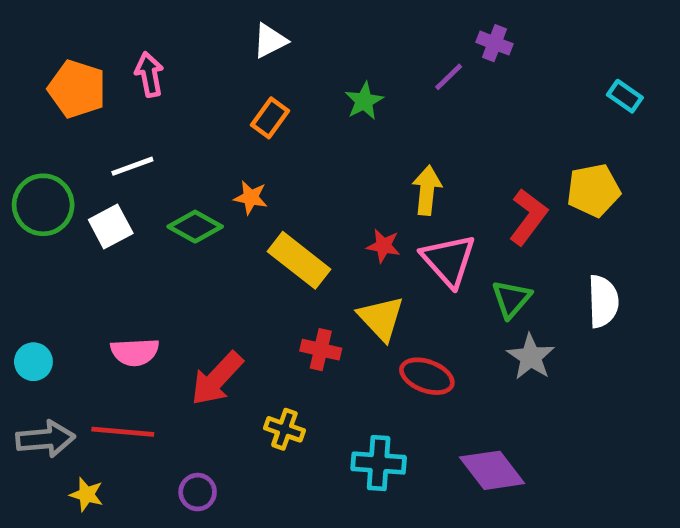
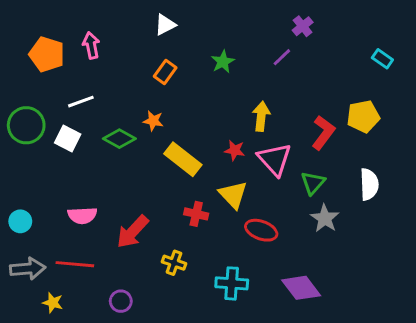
purple cross: (494, 43) -> (303, 26), turned 30
purple line: (449, 77) -> (282, 57), moved
white square: (111, 227) -> (68, 139), turned -35

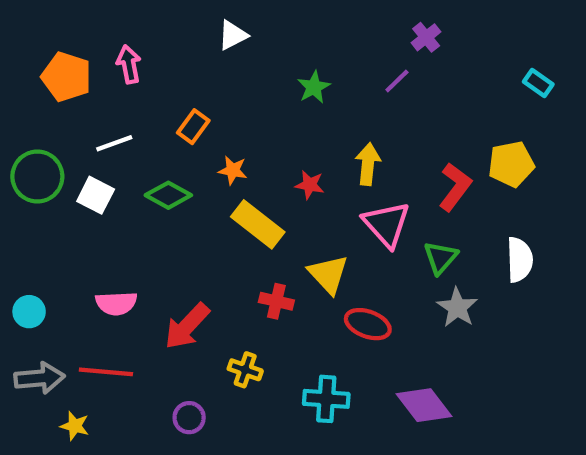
orange rectangle: (165, 72) -> (193, 127), moved
orange star: (153, 121) -> (233, 170), moved
red star: (235, 150) -> (310, 185), moved
purple circle: (121, 301) -> (189, 418), moved

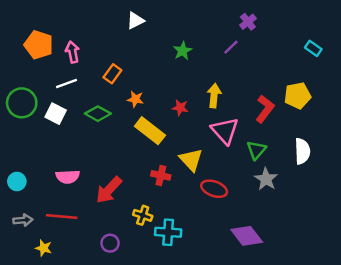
pink arrow: (129, 64) -> (73, 52), moved
gray arrow: (39, 378) -> (23, 220), size x0.7
cyan cross: (326, 399) -> (168, 232), moved

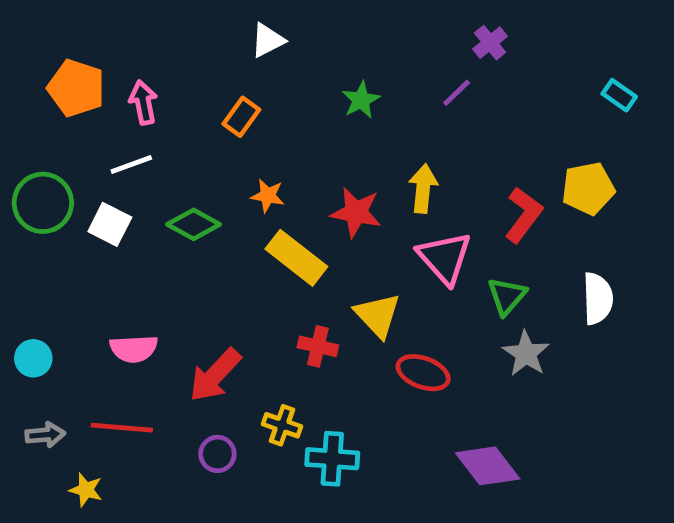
orange rectangle: (112, 74) -> (241, 117), moved
red star: (180, 108) -> (356, 212), size x1.5
purple circle: (110, 243) -> (217, 454), moved

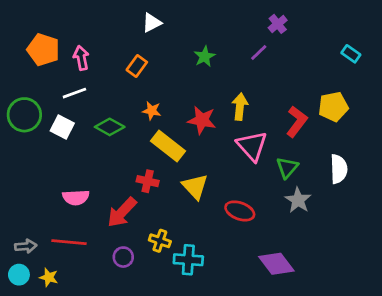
yellow triangle: (378, 315) -> (195, 187), moved
red cross: (318, 346) -> (148, 181), moved
cyan circle: (33, 358) -> (19, 275), moved

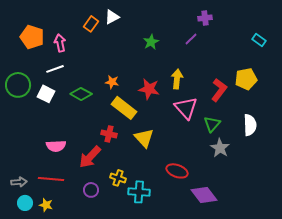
purple cross: (278, 24) -> (205, 18), turned 32
orange rectangle: (137, 66) -> (91, 24), moved
red ellipse: (240, 211) -> (177, 171), moved
cyan circle: (19, 275) -> (25, 203), moved
yellow star: (49, 277) -> (46, 205), moved

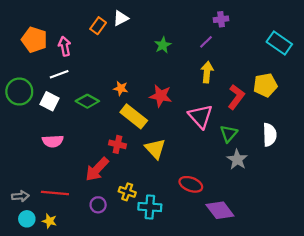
cyan rectangle: (259, 40) -> (279, 43), size x1.6
yellow arrow: (177, 79) -> (207, 72), moved
pink semicircle: (56, 146) -> (53, 141), moved

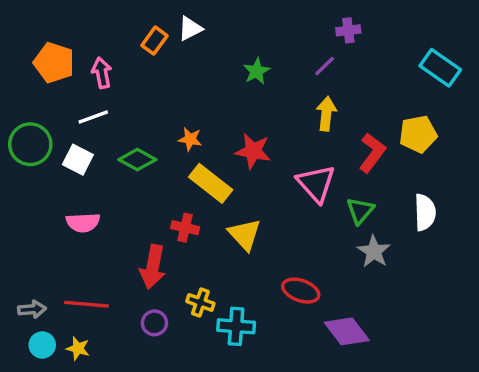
red arrow: (97, 169) -> (153, 267), turned -32

